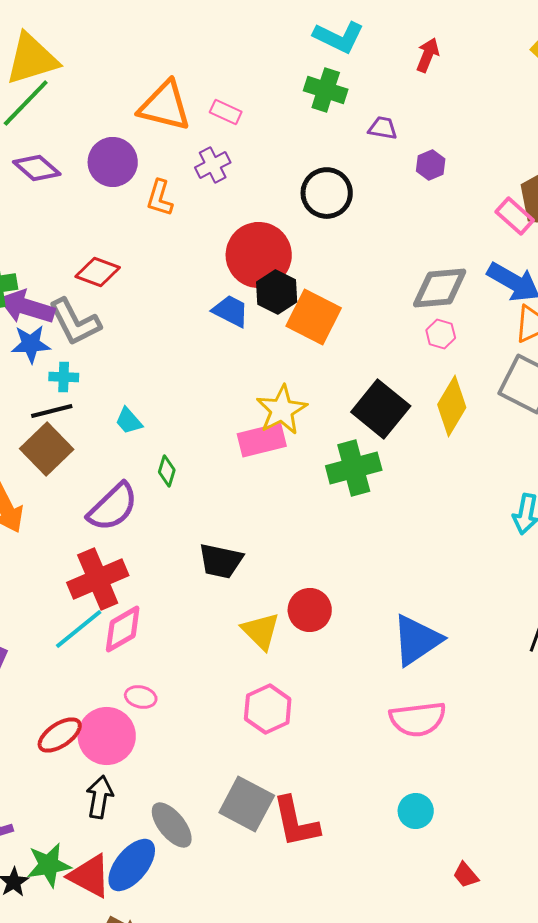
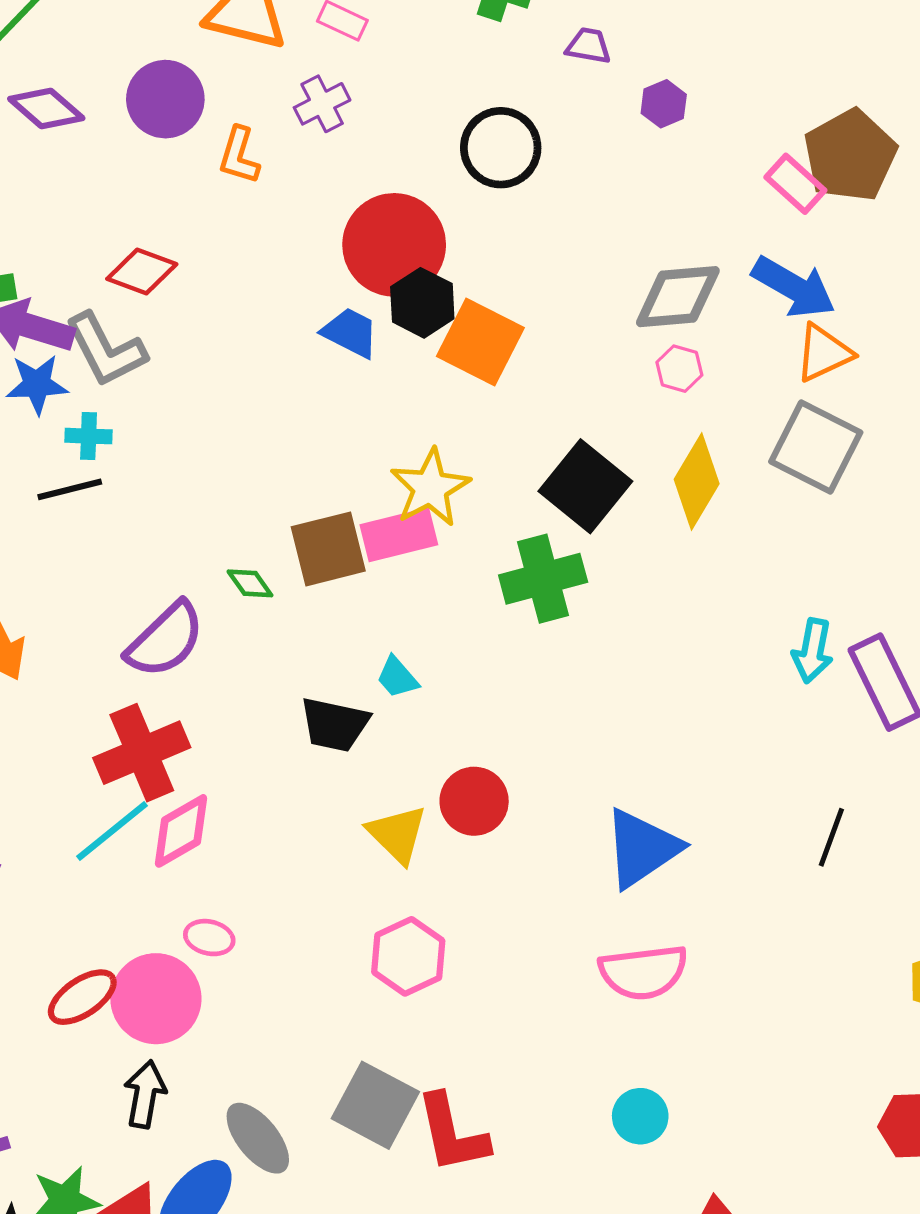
cyan trapezoid: (129, 421) -> (397, 677), moved
brown square: (47, 449) -> (328, 549), moved, turned 30
green diamond: (167, 471) -> (250, 583), turned -52

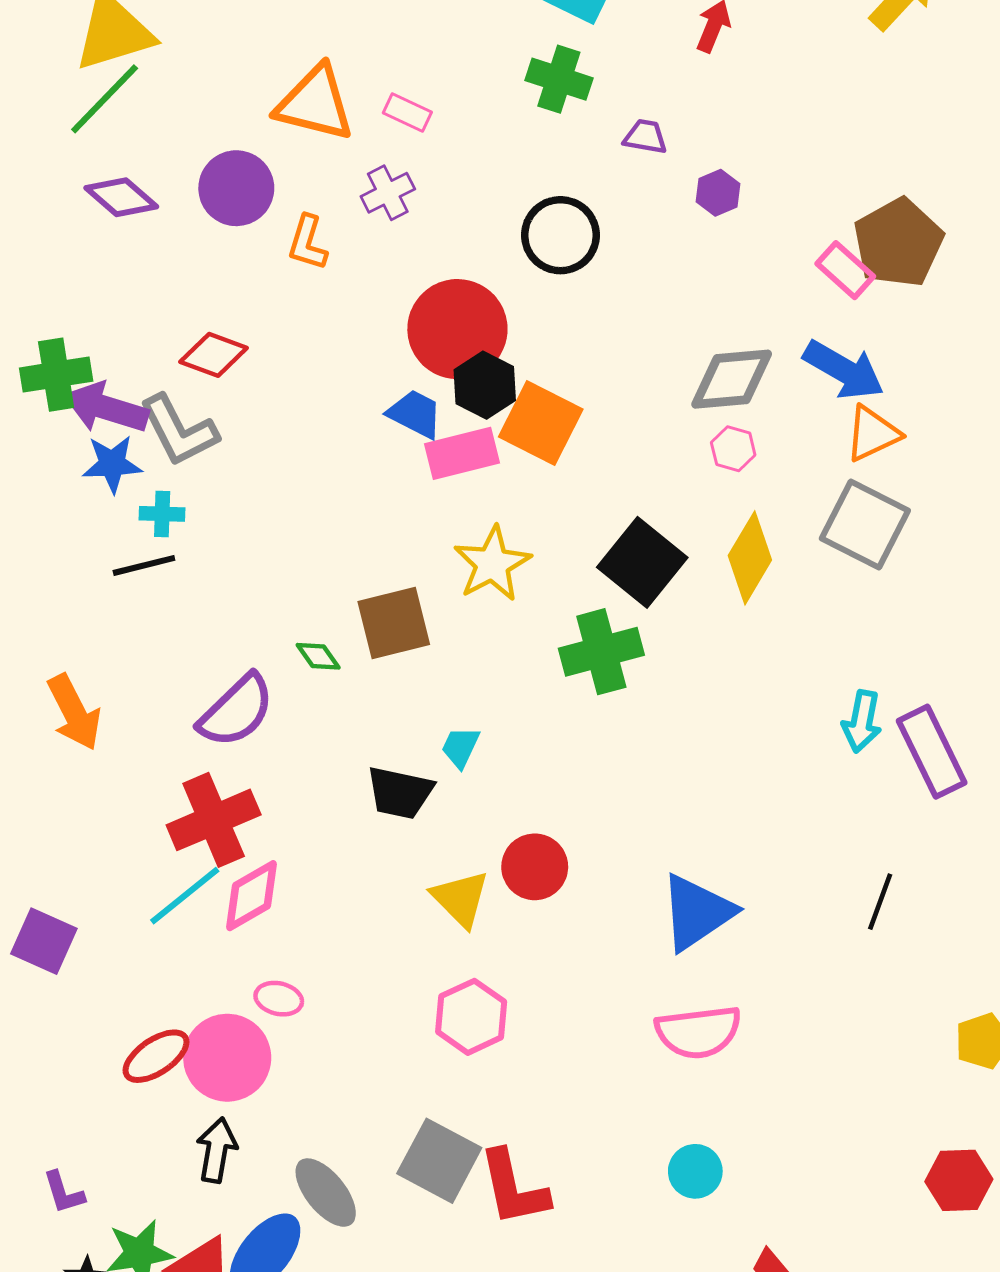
pink rectangle: (399, 535) -> (462, 453), moved
cyan trapezoid: (397, 677) -> (460, 747), turned 66

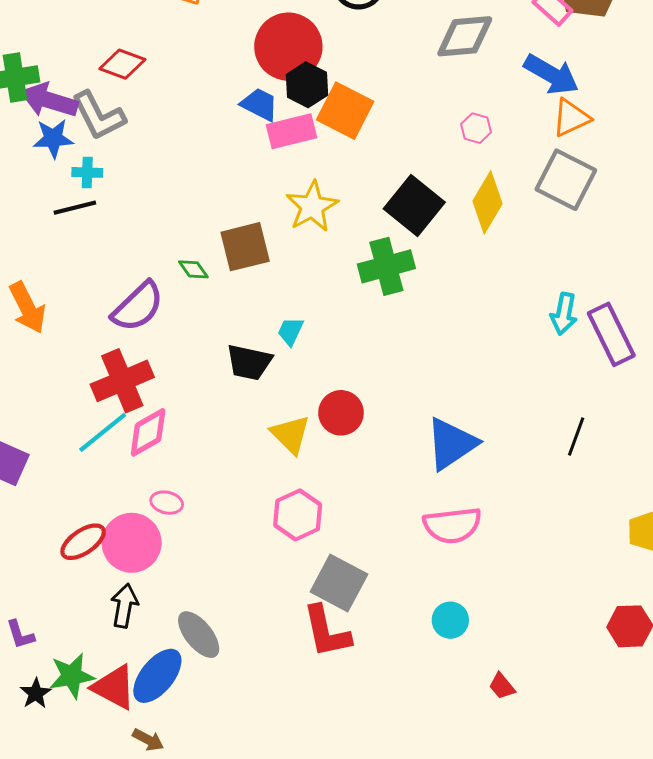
gray diamond: (732, 379) -> (465, 36), moved
gray square: (439, 1161) -> (339, 583), moved

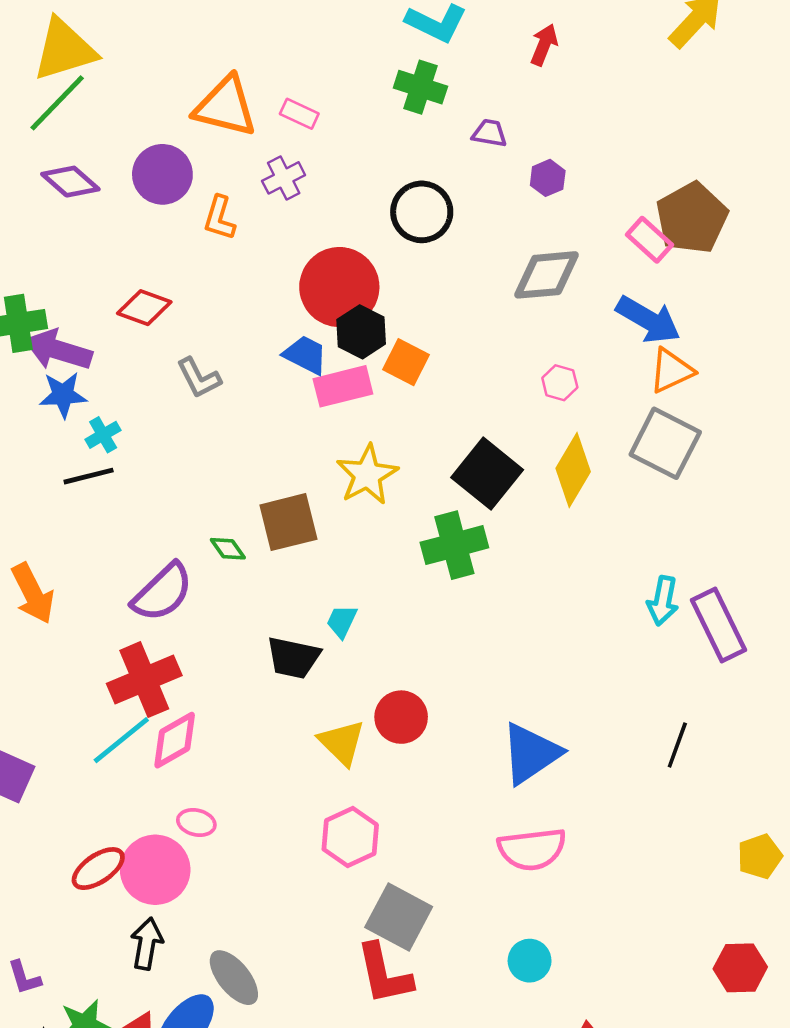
orange square: (345, 111) -> (406, 362), size x0.7
gray L-shape: (99, 116) -> (199, 378), moved, size x0.7
cyan cross: (87, 172) -> (103, 435), turned -32

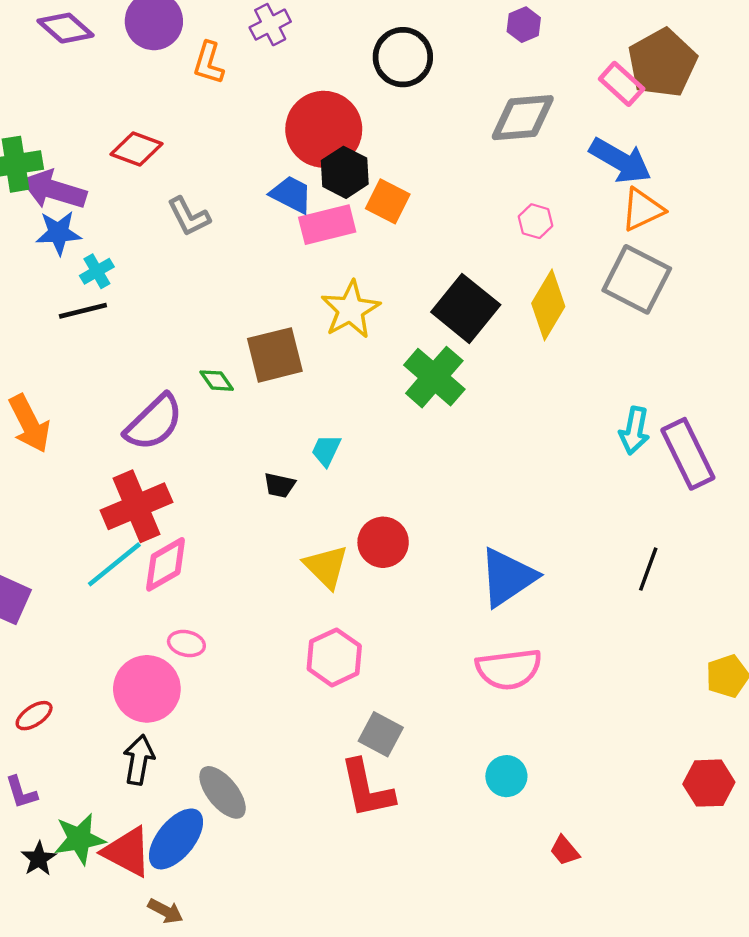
green cross: (454, 545) -> (434, 377), turned -34
black trapezoid: (293, 658) -> (280, 485), size x0.6
red ellipse: (98, 869) -> (34, 716), moved, size x0.7
gray square: (399, 917) -> (381, 734), size x0.7

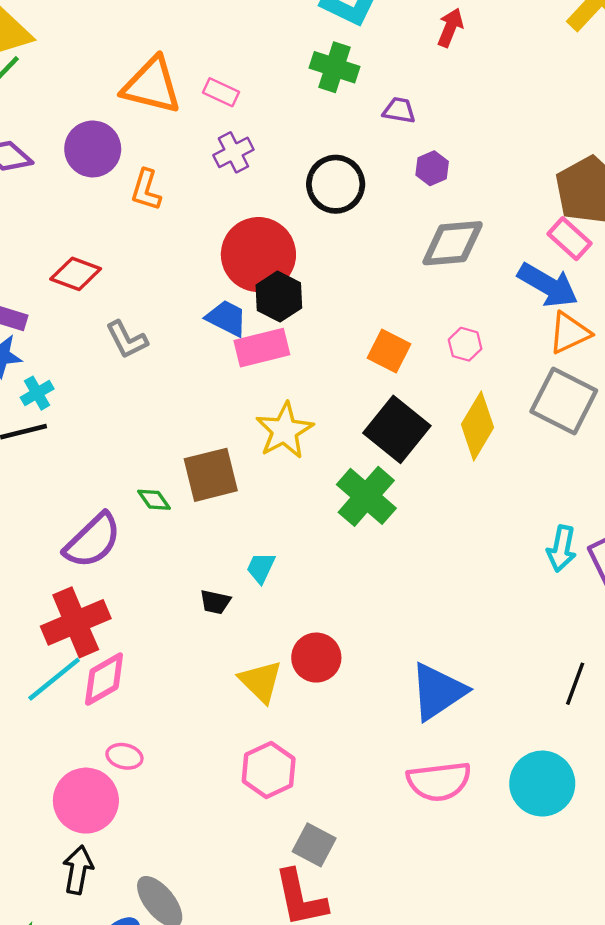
purple cross: (270, 25) -> (233, 152), moved
purple hexagon: (524, 25) -> (432, 168), moved
pink rectangle: (622, 84) -> (569, 239), moved
orange square: (388, 201) -> (389, 351), moved
cyan circle: (506, 776) -> (542, 784), moved, size x1.6

